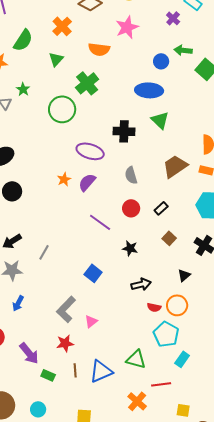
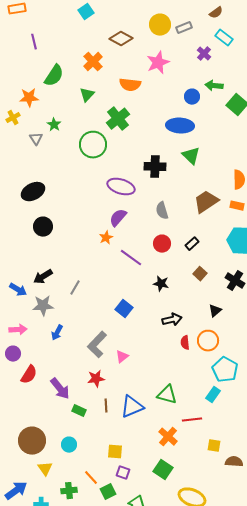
orange star: (64, 179) -> (106, 238), moved
blue arrow: (18, 303) -> (57, 333), moved
red semicircle: (154, 307) -> (185, 343), turned 72
cyan pentagon: (166, 334) -> (225, 370), moved

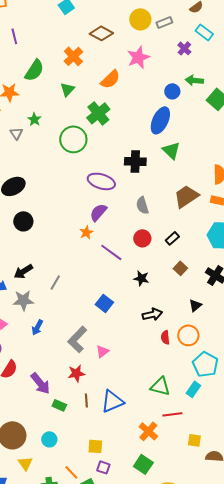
orange semicircle: (130, 85) -> (110, 79), turned -50
blue ellipse: (180, 126) -> (160, 120), turned -68
green triangle: (167, 395) -> (160, 386), moved

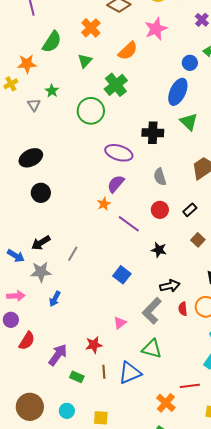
gray L-shape: (77, 339) -> (152, 311), moved
purple arrow: (40, 383) -> (58, 355), turned -105
green triangle: (160, 386) -> (152, 349), moved
yellow square: (95, 446) -> (101, 418), moved

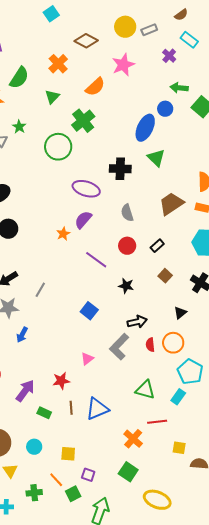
blue circle: (190, 63) -> (165, 109), moved
orange star: (104, 204) -> (63, 234), moved
green triangle: (152, 349) -> (145, 390), moved

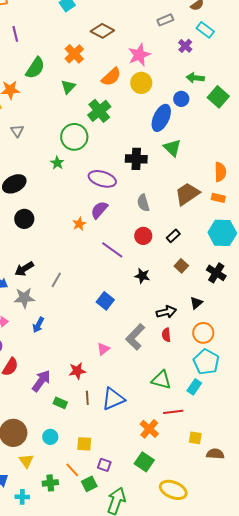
yellow circle: (125, 27) -> (141, 83), moved
green star: (19, 127) -> (57, 163), moved
black arrow: (137, 322) -> (166, 312), moved
orange circle: (173, 343) -> (203, 333), moved

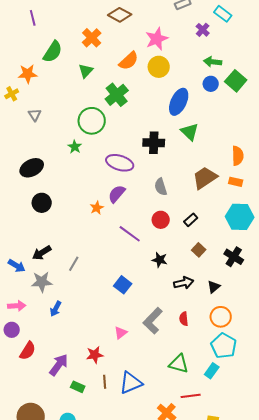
blue circle: (181, 99) -> (211, 84), moved
black arrow: (166, 312) -> (184, 283), moved

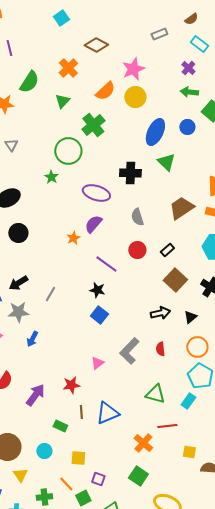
purple cross: (203, 30) -> (188, 68), moved
blue circle: (211, 84) -> (187, 127), moved
brown square: (199, 250) -> (175, 280), size x1.6
black star: (160, 260) -> (97, 290), moved
green rectangle: (78, 387) -> (60, 426), moved

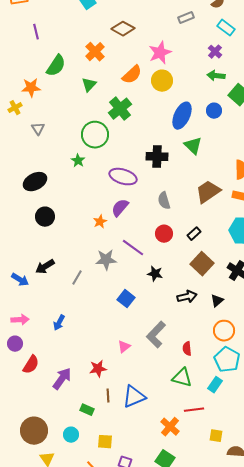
black star: (97, 290) -> (155, 274), moved
gray star: (18, 312) -> (106, 260), moved
red semicircle: (160, 349) -> (187, 349), moved

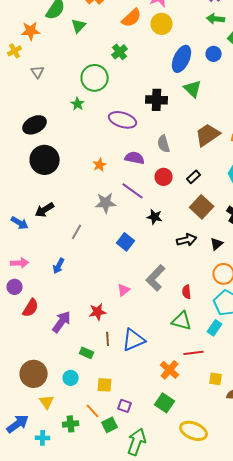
green triangle: (89, 85) -> (79, 26), moved
green cross: (120, 109) -> (120, 52), size x0.7
purple semicircle: (120, 208) -> (135, 158), moved, turned 60
black circle: (45, 217) -> (45, 160), size x1.5
gray line: (77, 278) -> (77, 232), moved

